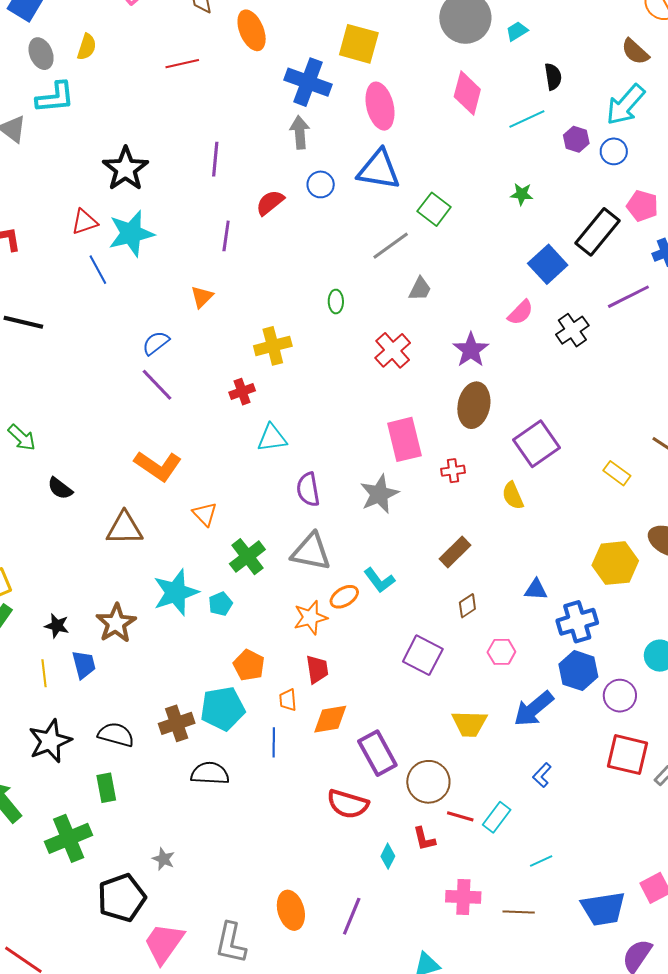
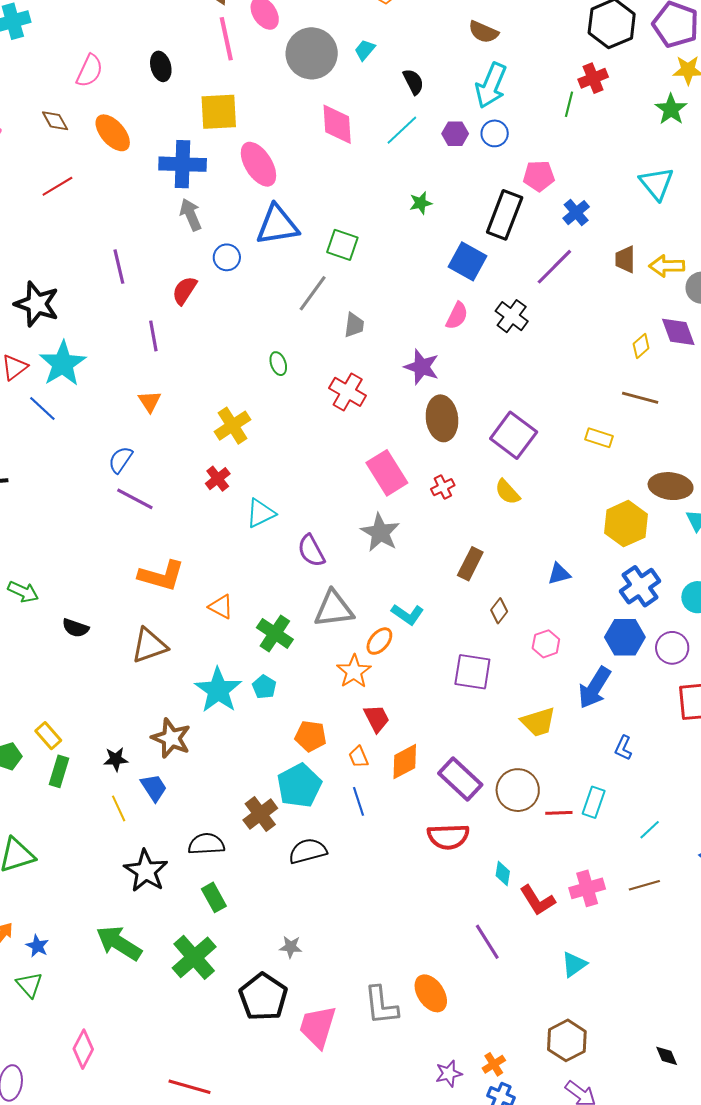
blue cross: (577, 622) -> (640, 586), moved
red L-shape: (424, 839) -> (537, 900), moved, size x1.4
orange ellipse: (291, 910) -> (431, 993), moved
purple line: (352, 916) -> (487, 942), turned -36

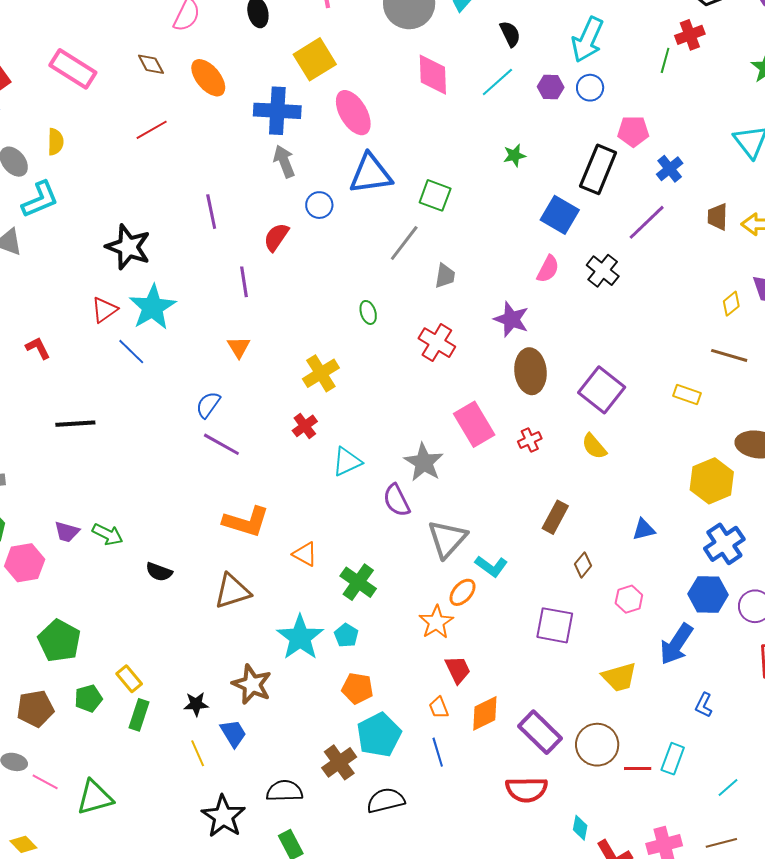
yellow square: (219, 112) -> (315, 59), turned -30
gray star: (380, 533) -> (424, 462), moved
gray triangle: (334, 609) -> (447, 539), moved, turned -42
orange pentagon: (311, 736) -> (357, 688), moved

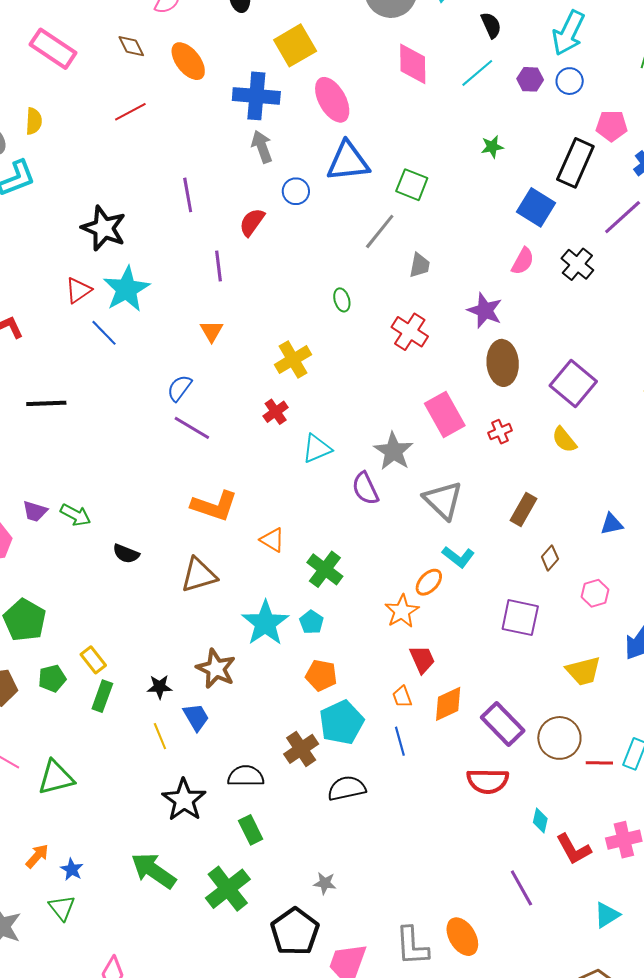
gray triangle: (447, 539) -> (443, 500), moved, turned -30

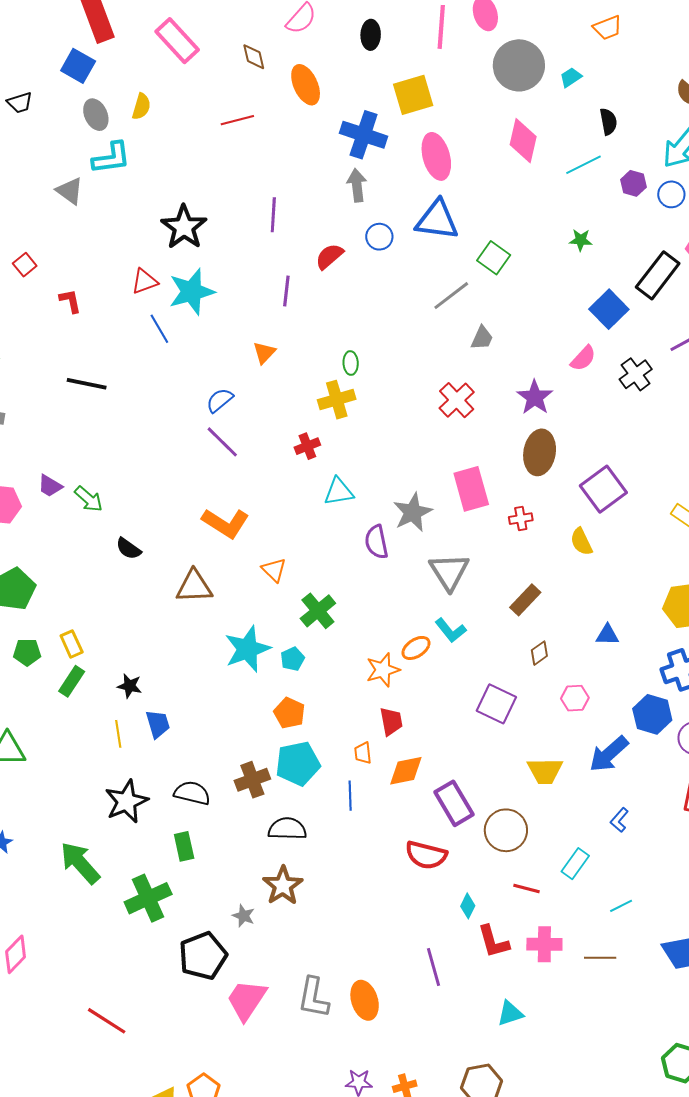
green ellipse: (342, 300) -> (351, 363), moved
brown star: (216, 669) -> (283, 886), moved
red line: (599, 763) -> (527, 888), moved

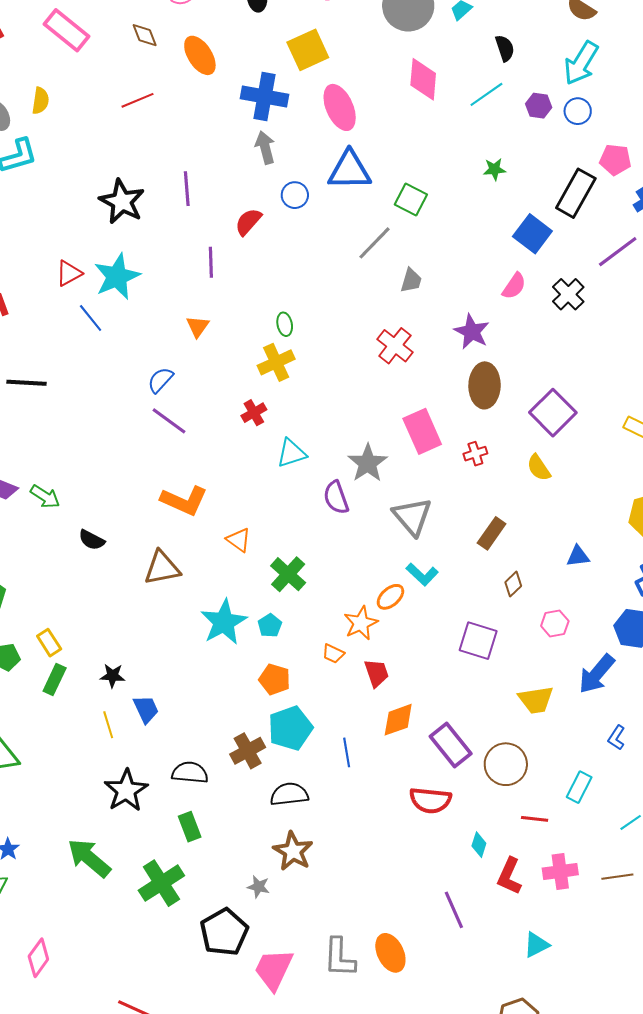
black star: (184, 227) -> (122, 202), moved
orange trapezoid: (363, 753) -> (333, 654), moved, turned -50
red L-shape: (493, 942) -> (509, 876), turned 48

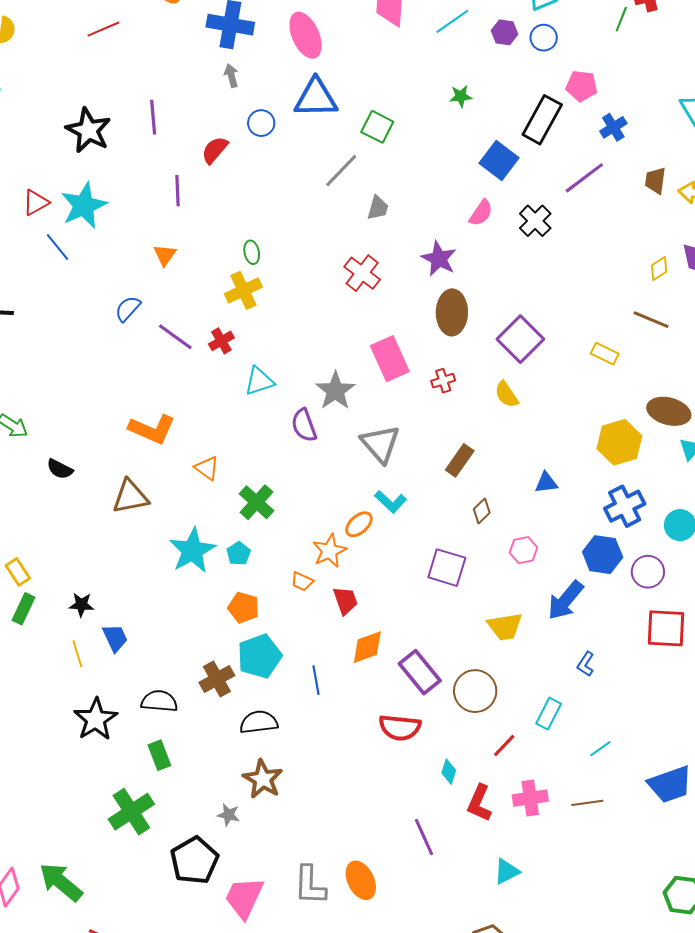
gray arrow: (265, 148) -> (231, 76), size x0.7
purple line: (169, 421) -> (175, 337), moved
red line: (535, 819) -> (504, 746), turned -52
green arrow: (89, 858) -> (61, 882), moved

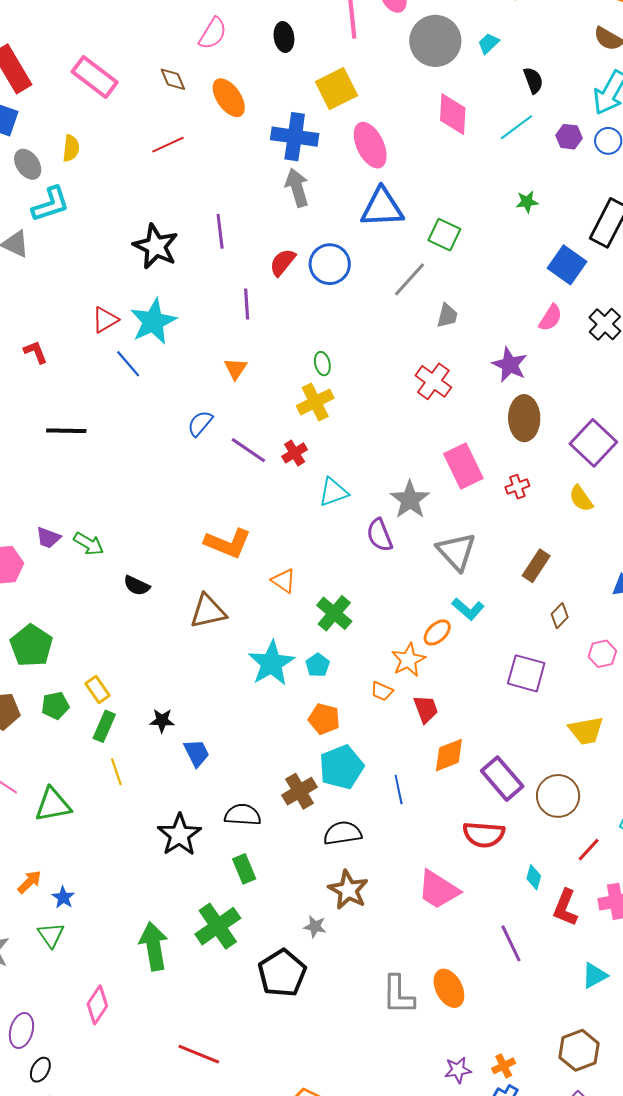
gray arrow: (231, 76) -> (297, 188), size x1.6
blue circle: (261, 123) -> (330, 264), moved, size x1.5
yellow line: (77, 654) -> (116, 772), moved
green arrow: (61, 882) -> (154, 946), moved, turned 42
pink trapezoid: (244, 898) -> (438, 890), moved, turned -81

